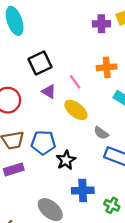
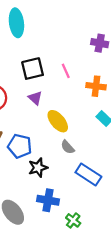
pink line: (75, 82) -> (66, 71), moved
gray semicircle: (101, 133) -> (68, 147), moved

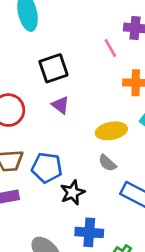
pink line: (66, 71) -> (110, 48), moved
yellow ellipse: (58, 121) -> (111, 131), moved, turned -55

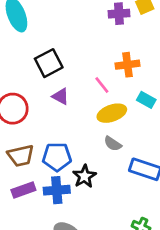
pink line: (110, 48) -> (102, 85), moved
blue cross: (89, 232) -> (57, 190), moved

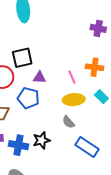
black square: (49, 63) -> (22, 58), moved
purple triangle: (61, 96) -> (40, 77), turned -40
blue pentagon: (57, 157) -> (28, 98), moved

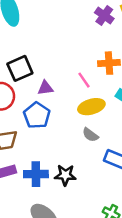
purple cross: (98, 28) -> (104, 16), turned 35
blue pentagon: (28, 98) -> (37, 115), turned 30
black star: (41, 140) -> (65, 175), moved, turned 30

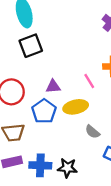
black square: (20, 68) -> (31, 46), moved
yellow ellipse: (91, 107) -> (76, 107), moved

